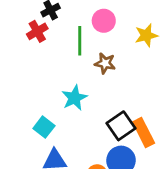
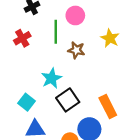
red cross: (37, 31) -> (22, 38), moved
yellow star: (146, 35) -> (110, 38), moved, turned -30
black square: (121, 126) -> (68, 100), moved

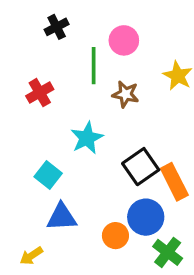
red cross: (22, 38) -> (40, 93), moved
black square: (68, 100) -> (141, 167), moved

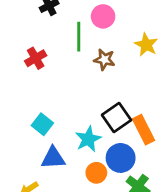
cyan star: (87, 138) -> (88, 139), moved

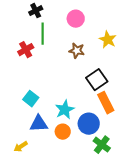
green line: (79, 37) -> (43, 34), moved
black square: (117, 118) -> (97, 80), moved
orange circle: (96, 173) -> (63, 132), moved

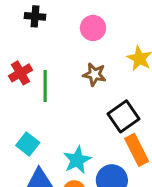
black cross: (36, 11) -> (35, 16), turned 32
green line: (43, 34) -> (45, 86), moved

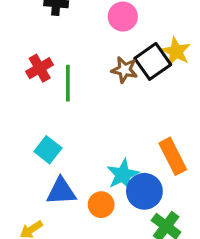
black square: (123, 116) -> (153, 61), moved
cyan star: (77, 160) -> (123, 175), moved

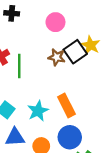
orange rectangle: (173, 156) -> (66, 105), moved
cyan star: (123, 175) -> (38, 111), moved

